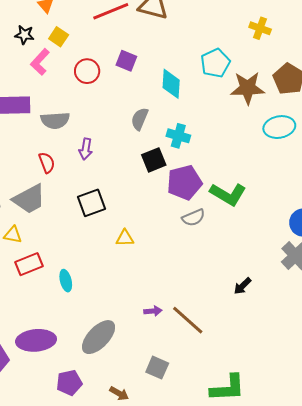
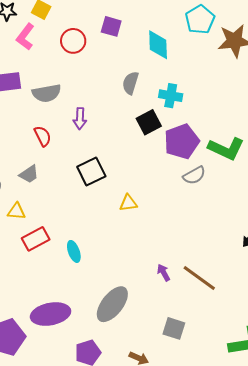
gray trapezoid: (29, 199) -> (29, 174), size x0.6
purple arrow: (153, 311) -> (164, 273), turned -108

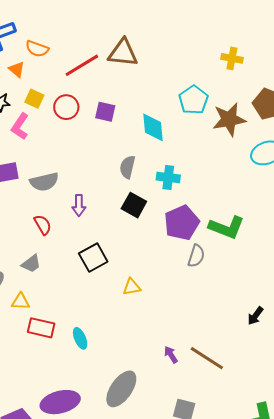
red circle: (73, 41) -> (66, 107), moved
black square: (149, 122) -> (134, 205), moved, turned -30
gray semicircle: (194, 175) -> (196, 256), turned -40
red rectangle: (36, 239) -> (41, 328), turned 44

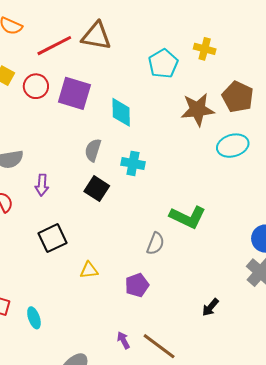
cyan pentagon: (193, 100) -> (163, 64), moved
purple square: (105, 112) -> (74, 93), size x1.6
purple pentagon: (182, 223) -> (137, 285), moved, size x0.7

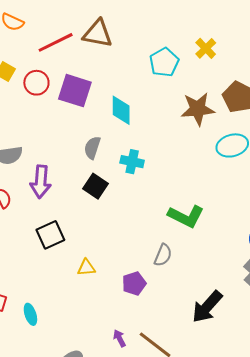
yellow cross: (205, 49) -> (206, 48), turned 30
purple arrow: (42, 185) -> (41, 182), size x1.5
gray semicircle: (155, 244) -> (163, 255), moved
black arrow: (210, 307) -> (207, 307), size x1.8

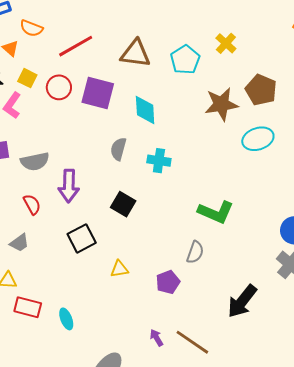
brown triangle: (98, 34) -> (135, 54), moved
black square: (95, 186) -> (123, 204), moved

